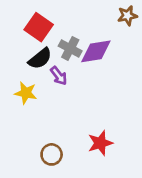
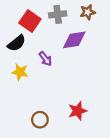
brown star: (127, 16) -> (88, 12), moved
gray cross: (70, 49) -> (58, 14), moved, turned -35
black semicircle: (40, 59) -> (17, 43), moved

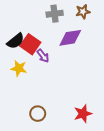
red square: (30, 21) -> (30, 44), moved
red star: (78, 111) -> (83, 114), moved

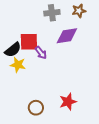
black semicircle: (16, 41) -> (13, 50), moved
red square: (30, 44) -> (29, 42), turned -36
red star: (83, 114) -> (68, 102), moved

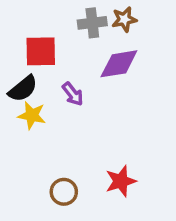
brown star: (79, 11) -> (124, 19), moved
red square: (29, 42) -> (41, 51), moved

